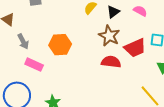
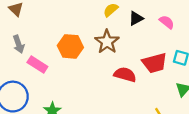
brown star: (109, 36) -> (107, 42), moved
gray arrow: (23, 42) -> (19, 44), moved

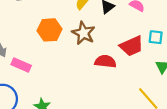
orange hexagon: (70, 46) -> (49, 30), moved

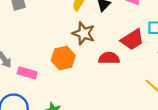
orange hexagon: (49, 30) -> (63, 58), moved

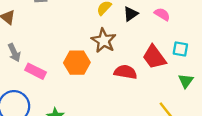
red trapezoid: (132, 40) -> (154, 57), turned 75

